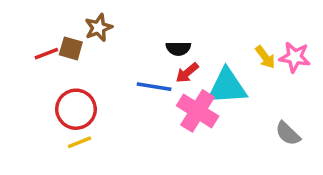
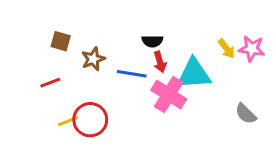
brown star: (99, 28) -> (93, 59), moved
red line: (46, 54) -> (50, 83), moved
red arrow: (187, 73) -> (160, 62), turned -66
red circle: (76, 109) -> (90, 120), moved

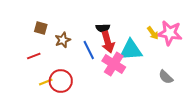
pink star: (252, 49) -> (170, 33), size x1.4
red arrow: (160, 62) -> (108, 42), size x1.5
blue line: (132, 74) -> (89, 50), turned 54

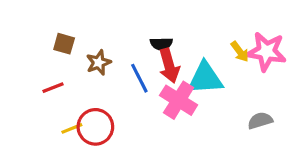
gray semicircle: (166, 77) -> (260, 121), turned 119

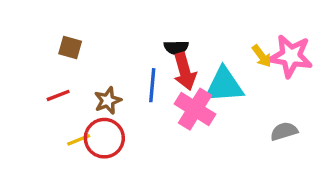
brown star: (99, 63) -> (108, 101), moved
blue line: (139, 78) -> (152, 85), turned 32

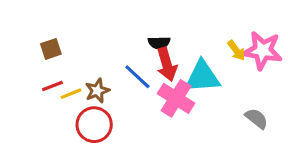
brown square: (70, 48) -> (51, 49), moved, turned -35
blue line: (152, 85) -> (137, 77), turned -52
gray semicircle: (284, 131) -> (256, 118), turned 55
yellow line: (79, 140) -> (71, 94), moved

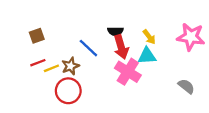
yellow arrow: (236, 50) -> (149, 37), moved
blue line: (137, 77) -> (88, 48), moved
cyan triangle: (202, 77) -> (147, 56), size x0.7

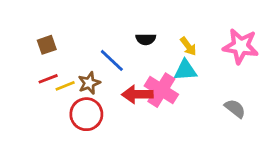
red arrow: (121, 47) -> (137, 94), moved, turned 105

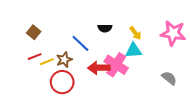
brown square: (47, 45) -> (34, 32), turned -32

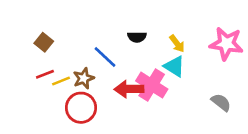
cyan triangle: (133, 50) -> (174, 66), turned 36

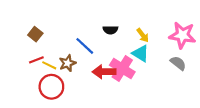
yellow line: (61, 81) -> (49, 65), turned 48
gray semicircle: (221, 102) -> (178, 63), moved
red circle: (81, 108) -> (51, 87), moved

